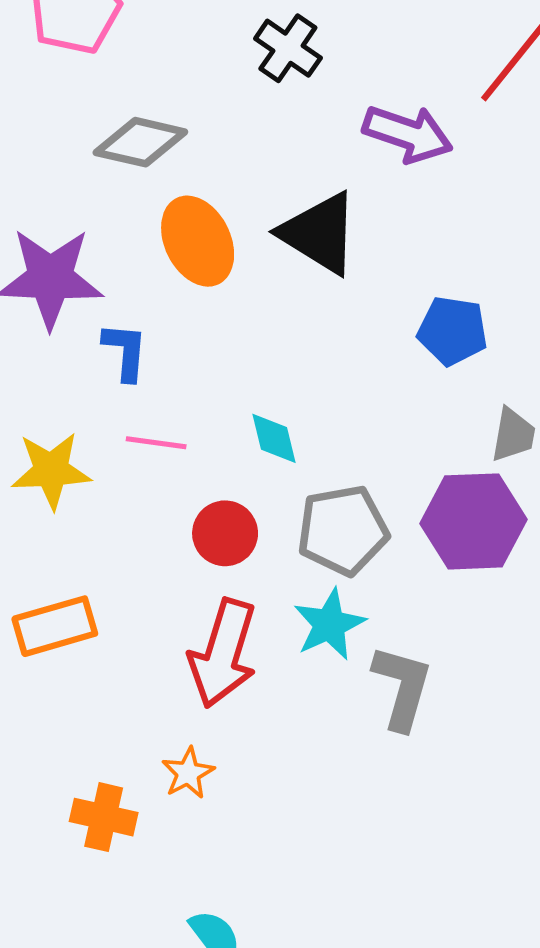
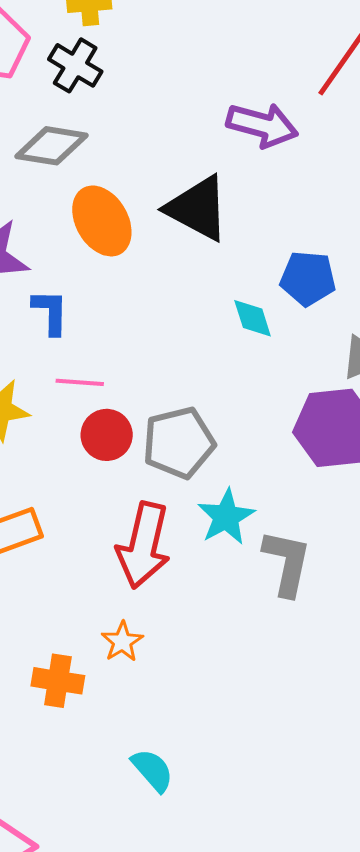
black cross: (288, 48) -> (75, 65), moved
cyan diamond: (274, 438) -> (253, 318), moved
gray pentagon: (343, 530) -> (179, 443), moved
red circle: (225, 533) -> (107, 435), moved

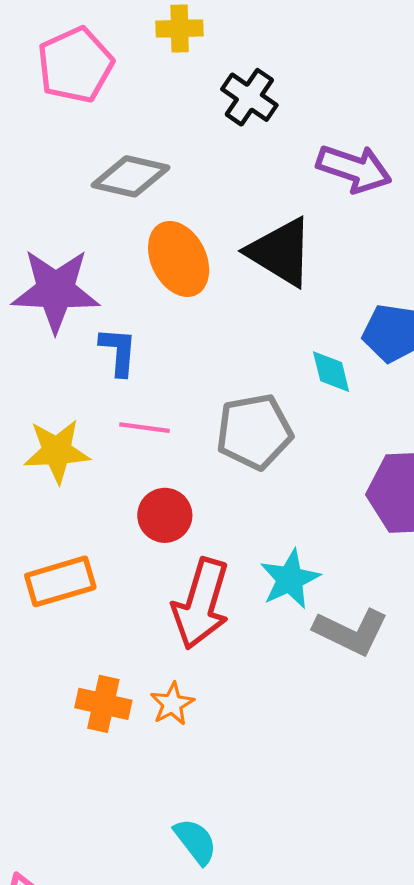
black cross: (75, 65) -> (249, 97), moved
red circle: (107, 435) -> (165, 515), moved
gray pentagon: (179, 443) -> (254, 432), moved
gray L-shape: (287, 563) -> (351, 632), turned 100
orange cross: (58, 681) -> (103, 704), moved

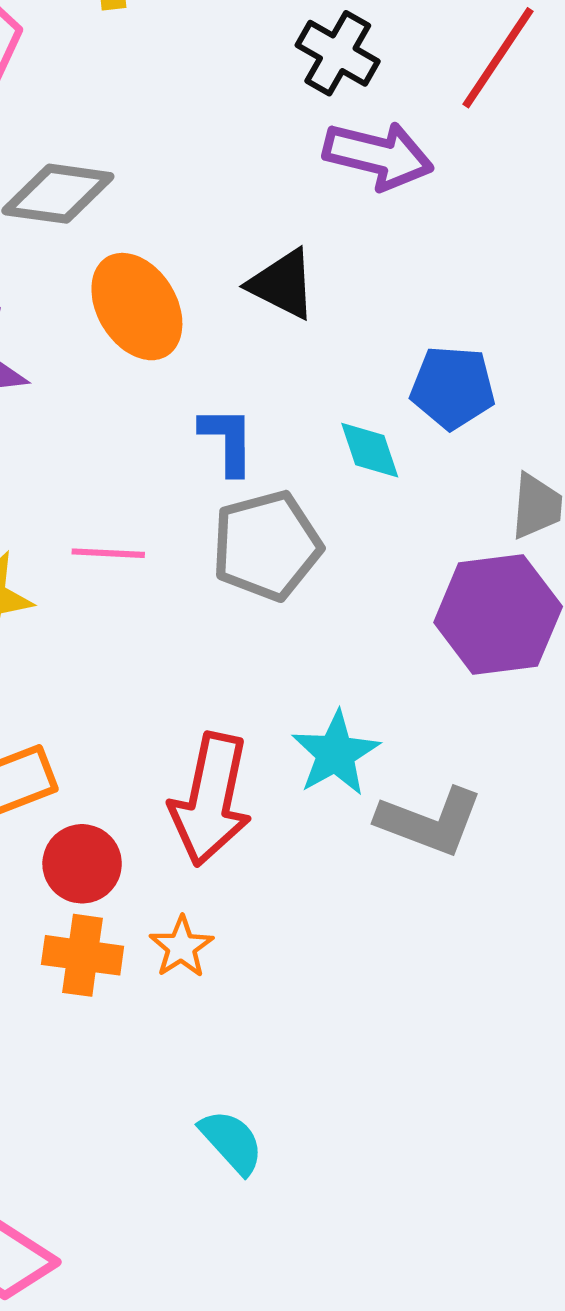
black cross: (249, 97) -> (338, 53), moved
black triangle: (280, 252) -> (282, 284), size x0.7
blue L-shape: (118, 351) -> (227, 440), moved
red circle: (165, 515) -> (82, 864), moved

